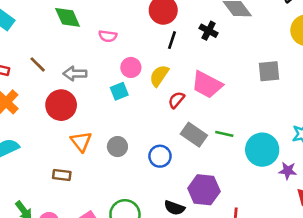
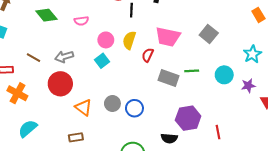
gray square: (269, 71) -> (209, 34), moved, turned -30
cyan circle: (262, 150) -> (224, 75), size x0.7
blue circle: (160, 156) -> (134, 108), moved

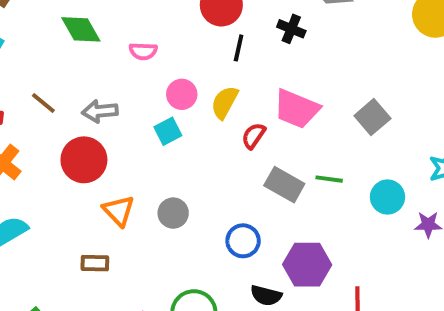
blue circle: (134, 108) -> (243, 241), moved

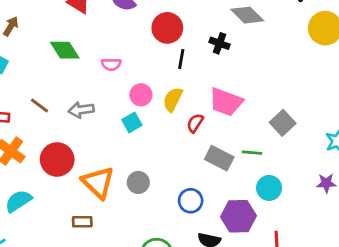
gray square: (372, 117) -> (283, 123), moved
red circle: (84, 160) -> (57, 159), moved
cyan circle: (387, 197) -> (269, 188), moved
orange triangle: (119, 211) -> (98, 182), size x1.4

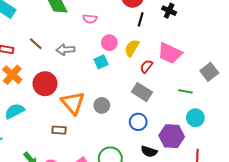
gray rectangle: (219, 158) -> (142, 92), moved

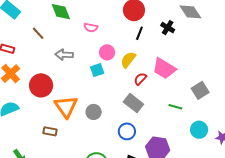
brown line: (36, 44) -> (38, 33), moved
cyan circle: (195, 118) -> (199, 130), moved

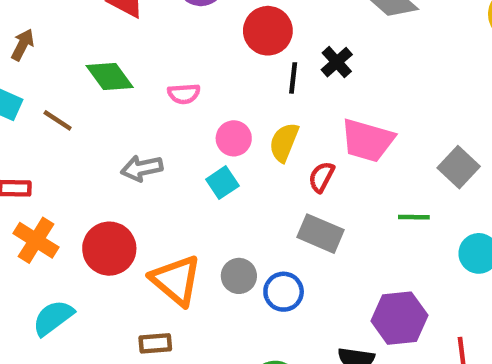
black cross: (168, 28) -> (337, 62), moved, turned 32
brown line: (38, 33) -> (58, 120), moved
blue circle: (127, 131) -> (284, 292), moved

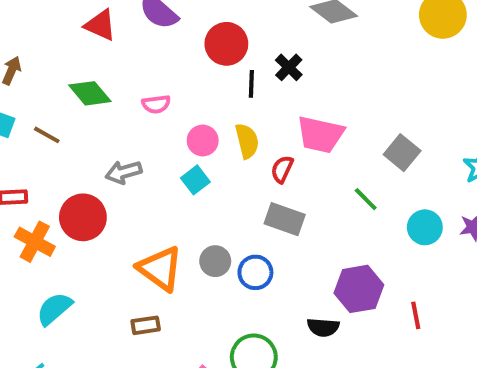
yellow semicircle: (284, 142) -> (247, 141), turned 148
green line: (414, 217) -> (366, 199), turned 48
red circle: (109, 249) -> (83, 217), moved

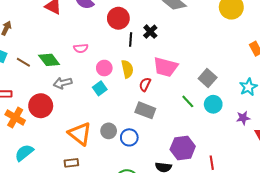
green diamond: (90, 93) -> (49, 60), moved
cyan circle: (425, 227) -> (213, 104), moved

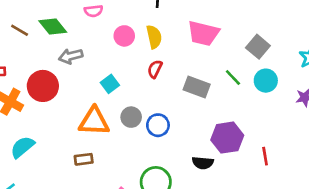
red semicircle: (145, 84) -> (155, 69), moved
cyan square: (100, 88) -> (110, 84), moved
gray rectangle: (145, 110) -> (197, 87), moved
orange triangle: (80, 134) -> (94, 121), turned -35

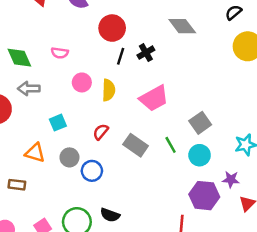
pink trapezoid: (203, 33) -> (154, 98), turned -56
red semicircle: (155, 69) -> (101, 132), moved
orange triangle: (94, 121) -> (35, 153), size x0.7
purple hexagon: (227, 138) -> (204, 196), moved
black semicircle: (203, 163) -> (110, 215), moved

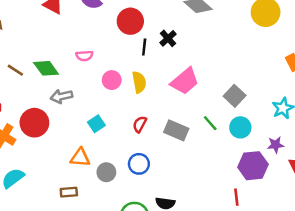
gray circle: (69, 157) -> (106, 172), moved

